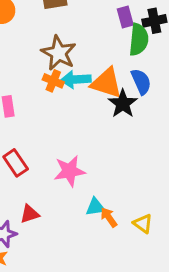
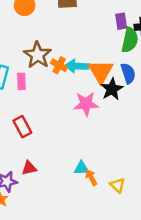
brown star: (59, 53) -> (37, 55), moved
orange triangle: (106, 83) -> (101, 71), turned 36
pink star: (70, 171) -> (86, 104), moved

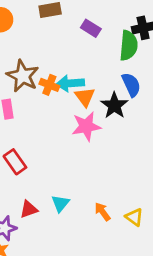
purple rectangle: (121, 21) -> (91, 28), moved, turned -42
orange triangle: (101, 71) -> (85, 97), moved, size x0.7
cyan triangle: (81, 168) -> (60, 203), moved, turned -42

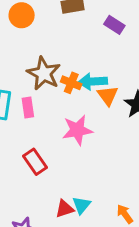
pink star: (86, 126) -> (77, 130), moved
red triangle: (29, 209) -> (64, 209), moved

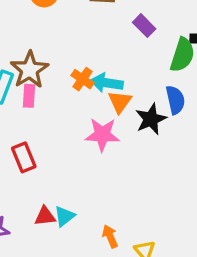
brown star: (44, 73) -> (29, 70), moved
pink star: (77, 130) -> (102, 135), moved

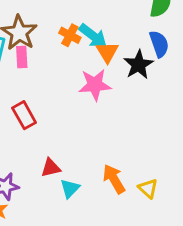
cyan arrow: (107, 83) -> (93, 36), turned -144
cyan triangle: (64, 216) -> (70, 188), moved
orange arrow: (110, 236) -> (114, 179), size x1.4

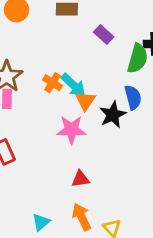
red triangle: (51, 168) -> (80, 179), moved

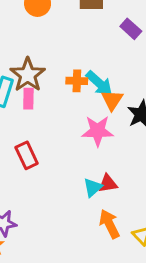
orange cross: (52, 83) -> (77, 81), turned -30
cyan triangle: (41, 222) -> (93, 187), moved

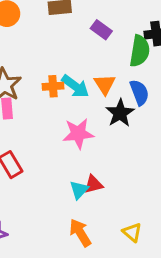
orange triangle: (112, 100) -> (105, 84), moved
orange arrow: (109, 224) -> (80, 233), moved

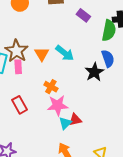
orange triangle: (105, 84) -> (42, 54), moved
orange cross: (53, 86) -> (51, 87), moved, turned 32
pink star: (78, 134) -> (58, 105), moved

